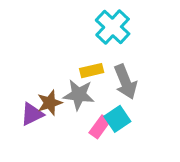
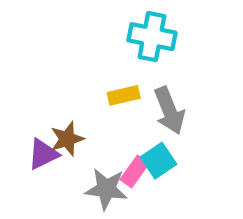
cyan cross: (113, 27) -> (152, 37), turned -32
gray star: (79, 95) -> (106, 189), moved

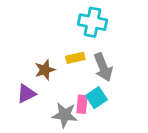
brown star: (67, 139) -> (45, 70), moved
pink rectangle: (135, 172) -> (82, 104), turned -30

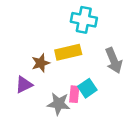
yellow rectangle: (75, 58) -> (68, 52), size x1.5
gray arrow: (103, 67) -> (114, 61), moved

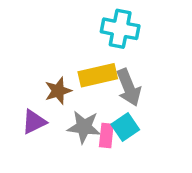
gray arrow: (114, 61) -> (129, 87), moved
gray star: (59, 104) -> (84, 127), moved

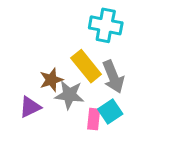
yellow rectangle: (98, 75) -> (86, 66), turned 64
gray star: (84, 127) -> (69, 95), moved

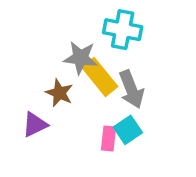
brown star: (51, 80) -> (59, 93), turned -30
gray star: (69, 95) -> (80, 58), moved

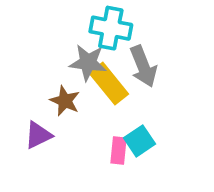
cyan cross: (123, 30) -> (111, 28), moved
gray arrow: (131, 89) -> (143, 66), moved

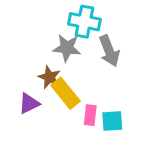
yellow rectangle: (109, 84) -> (65, 93), moved
cyan square: (140, 141) -> (112, 121), moved, turned 30

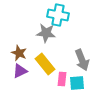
gray arrow: (109, 51) -> (82, 60), moved
brown star: (49, 77) -> (19, 53), moved

